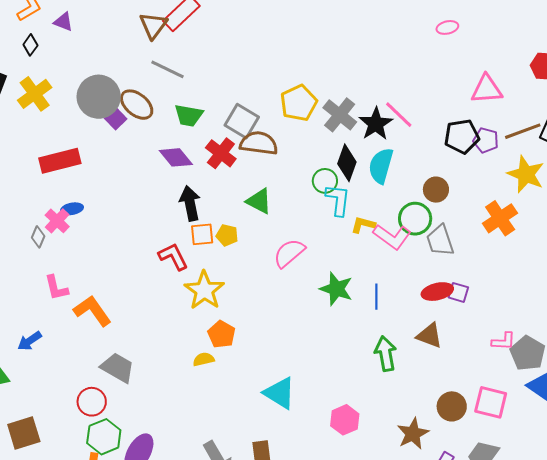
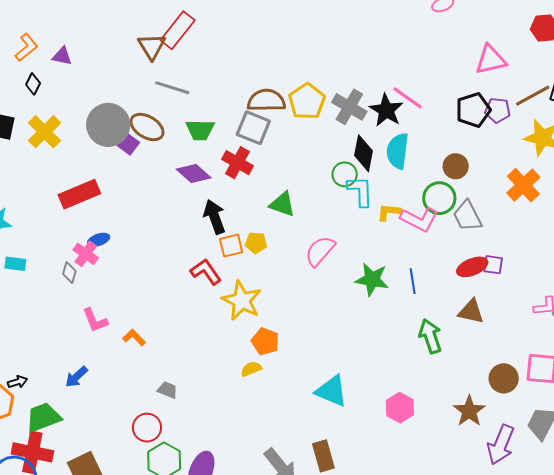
brown semicircle: (259, 143) -> (266, 100), moved
orange L-shape: (92, 311) -> (134, 337), size x0.6
gray trapezoid: (118, 368) -> (167, 390), size x0.6

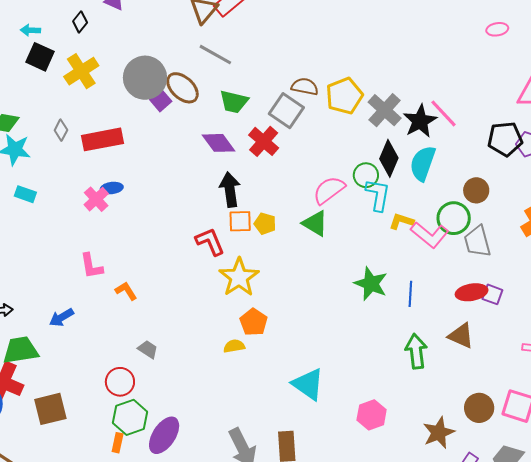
brown semicircle: (266, 100) -> (305, 87), size x0.7
green triangle: (282, 204) -> (315, 223), moved
pink semicircle: (320, 251) -> (329, 190), moved
gray diamond: (69, 273) -> (61, 130), moved

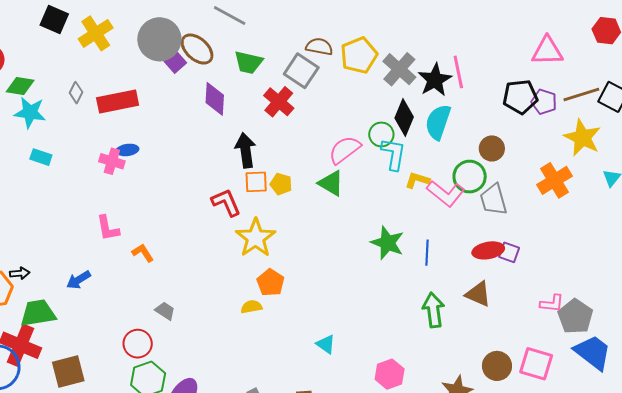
pink line: (443, 113) -> (458, 72), turned 32
purple diamond: (218, 143) -> (215, 99), moved, turned 40
pink cross: (96, 199) -> (112, 161), turned -30
cyan triangle: (308, 384) -> (326, 344), size x0.6

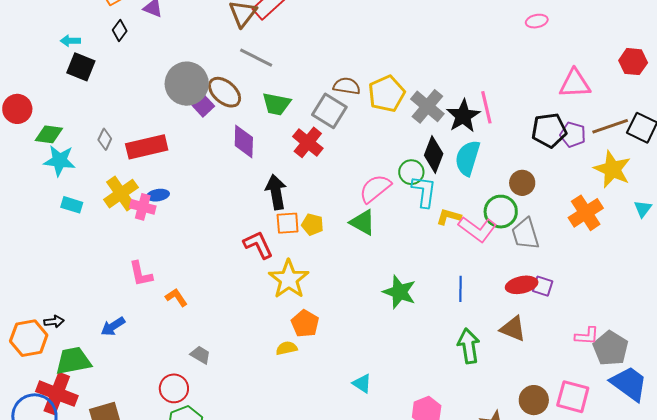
yellow cross: (96, 33) -> (121, 194), moved
green star: (387, 243) -> (399, 292), moved

